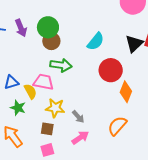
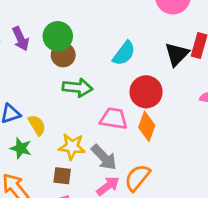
pink trapezoid: (43, 82) -> (114, 119), moved
orange diamond: (126, 92) -> (147, 126), moved
gray arrow: (78, 117) -> (104, 157), size x1.5
orange semicircle: (117, 126) -> (137, 178), moved

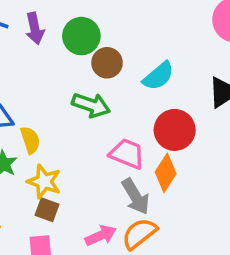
brown circle: (63, 55) -> (107, 63), moved
yellow star: (72, 147) -> (44, 182), moved
gray arrow: (104, 157) -> (136, 197), moved

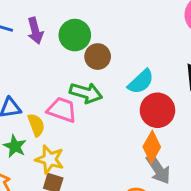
cyan semicircle: (158, 76) -> (141, 82), moved
pink trapezoid: (127, 154) -> (62, 110), moved
gray arrow: (136, 197) -> (158, 169), moved

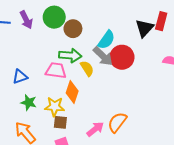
yellow semicircle: (36, 125) -> (87, 68), moved
orange diamond: (152, 147) -> (72, 92), moved
gray arrow: (158, 169) -> (103, 56), moved

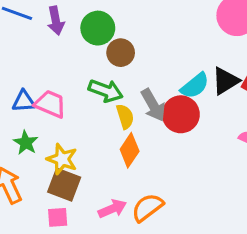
cyan semicircle: (106, 40) -> (195, 86), moved
pink trapezoid: (56, 71) -> (50, 104), moved
orange diamond: (72, 92) -> (130, 150), moved
brown square: (60, 122) -> (64, 185), size x1.5

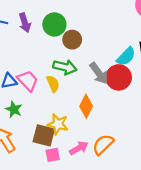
pink trapezoid: (50, 104) -> (28, 81), turned 30
yellow semicircle: (125, 116) -> (53, 84), moved
yellow star: (62, 159) -> (58, 124), moved
pink square: (58, 217) -> (53, 155), moved

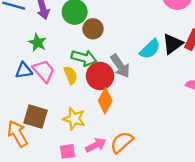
red circle: (119, 77) -> (100, 76), moved
green star: (14, 109) -> (37, 43), moved
brown square: (44, 135) -> (35, 117), moved

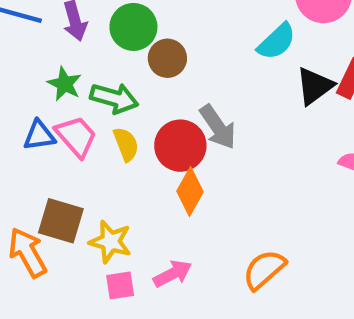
cyan semicircle: (150, 49) -> (277, 42), moved
green arrow: (84, 58) -> (114, 98), moved
yellow star: (74, 119) -> (110, 242), moved
orange semicircle: (122, 142) -> (264, 270), moved

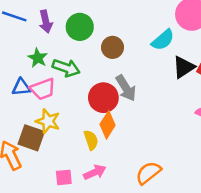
brown circle: (167, 58) -> (113, 47), moved
pink trapezoid: (76, 136) -> (43, 89), turned 108
yellow semicircle: (126, 144) -> (91, 140), moved
yellow star: (110, 242) -> (48, 121), moved

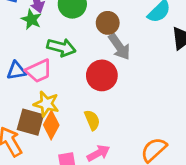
green star: (38, 58) -> (31, 19), moved
gray arrow: (126, 88) -> (119, 47), moved
orange diamond: (108, 125) -> (51, 125), moved

